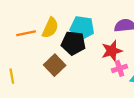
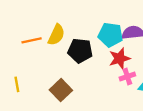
cyan pentagon: (82, 28) -> (110, 35), moved
brown square: (55, 65) -> (61, 90), moved

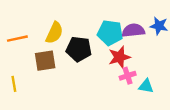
orange line: (32, 40) -> (17, 39), moved
brown square: (61, 90) -> (45, 61), moved, turned 35

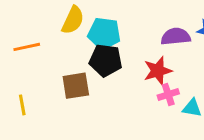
yellow semicircle: (54, 33) -> (73, 20), moved
cyan pentagon: (110, 33) -> (104, 34), moved
brown square: (45, 61) -> (76, 86), moved

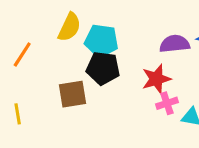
orange line: (27, 47) -> (22, 55), turned -45

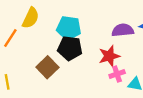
yellow semicircle: (69, 27) -> (31, 18), moved
brown square: (72, 94) -> (47, 67), turned -35

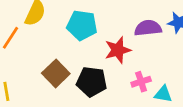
black pentagon: (70, 48) -> (92, 82), moved
red star: (109, 56) -> (118, 50), moved

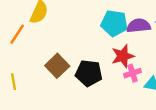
cyan pentagon: (82, 25) -> (114, 23), moved
red star: (118, 50) -> (123, 56), moved

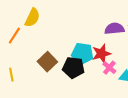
cyan pentagon: (114, 23) -> (82, 54), moved
pink cross: (133, 73) -> (109, 68), turned -32

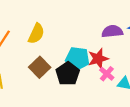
yellow semicircle: (32, 18) -> (36, 34), moved
black pentagon: (73, 68) -> (68, 74), turned 30

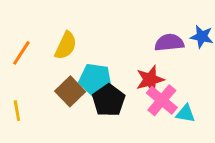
cyan pentagon: (78, 59) -> (95, 80), moved
pink cross: (107, 74) -> (162, 100), size x1.5

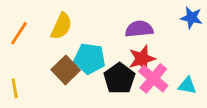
purple semicircle: (169, 43) -> (139, 29), moved
black pentagon: (109, 100) -> (119, 78), moved
cyan triangle: (186, 114) -> (187, 86), moved

